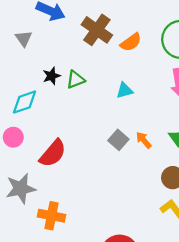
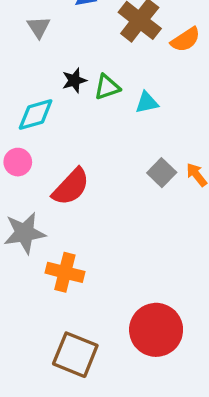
cyan triangle: (125, 90) -> (147, 102), moved

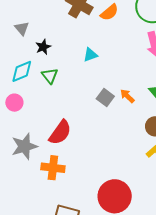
gray triangle: (39, 27) -> (22, 28), moved
green triangle: (107, 87) -> (50, 76), moved, turned -42
red semicircle: (71, 187) -> (60, 133), moved

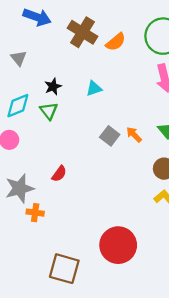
black star: (43, 47) -> (53, 87), moved
red semicircle: (60, 133) -> (59, 174), size x0.6
orange cross: (53, 168) -> (35, 213), moved, size x0.7

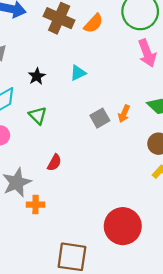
green triangle: (49, 111) -> (38, 115), moved
orange arrow: (134, 135) -> (124, 114), turned -105
gray square: (110, 136) -> (100, 118), turned 30

